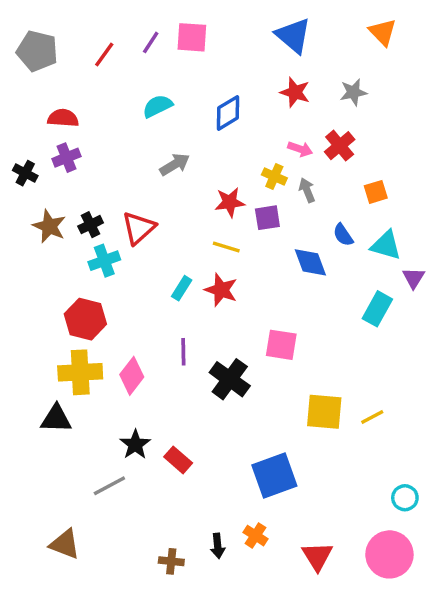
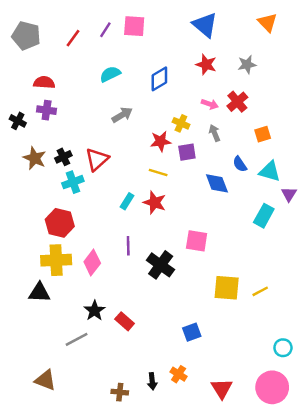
purple cross: (66, 158) -> (47, 110), turned 30
yellow cross: (274, 176) -> (181, 123), moved
blue square: (274, 475) -> (192, 332), size x0.6

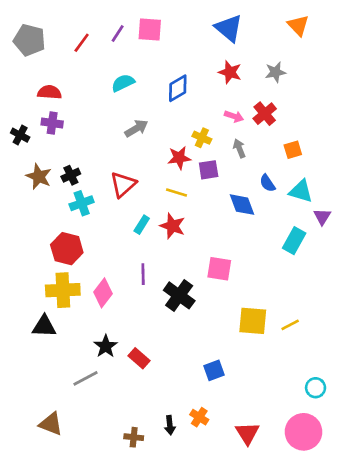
red triangle: (97, 159) -> (123, 185), moved

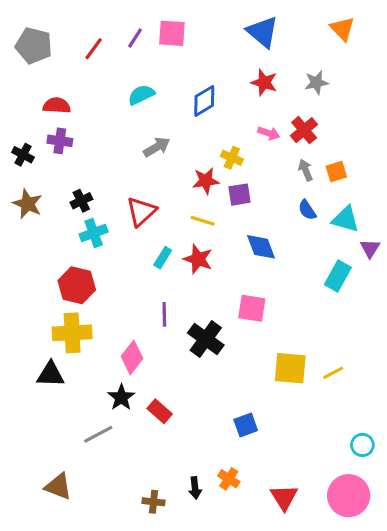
gray arrow: (239, 148) -> (306, 170), moved
brown star: (39, 176) -> (28, 204), moved
blue diamond: (242, 205) -> (261, 247), moved
pink diamond: (103, 293) -> (132, 357), moved

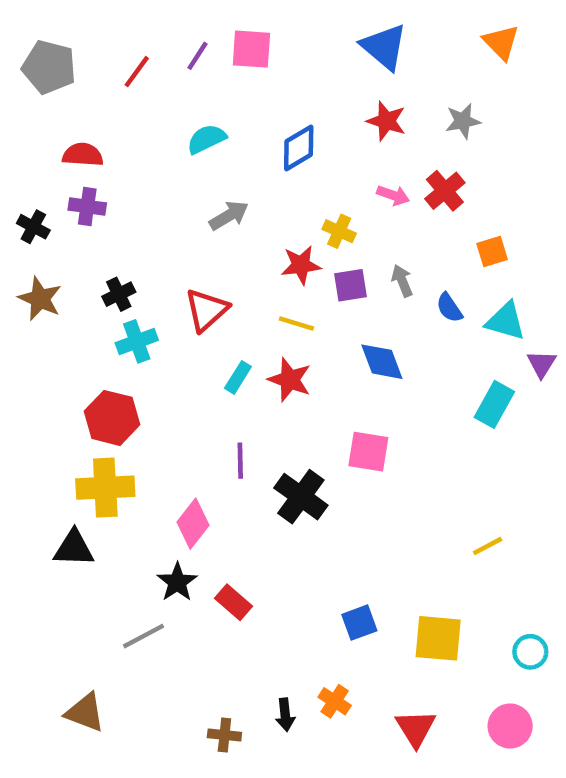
gray arrow: (306, 170) -> (402, 281), moved
yellow square: (290, 368) -> (438, 638), moved
pink circle: (349, 496) -> (510, 726), size x0.7

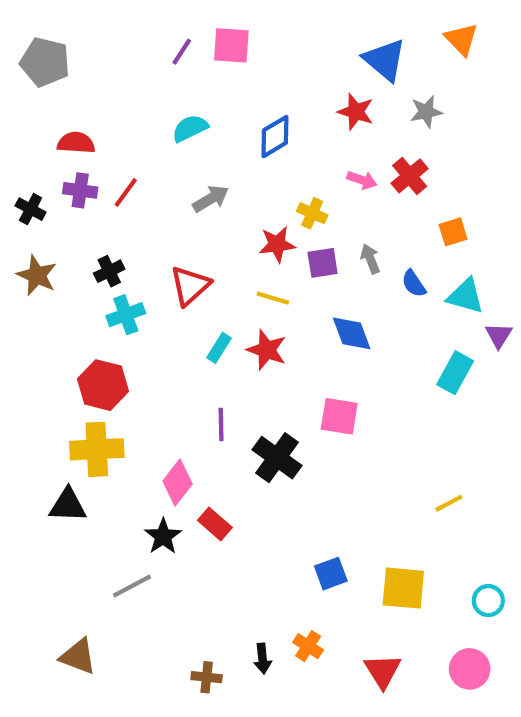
blue triangle: (384, 47) -> (385, 60), moved
red line: (137, 72) -> (126, 192), moved
red rectangle: (233, 602) -> (215, 524), moved

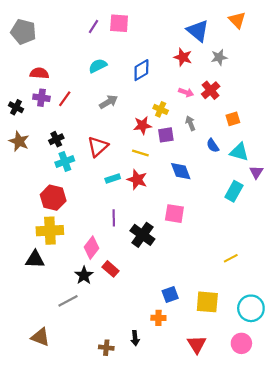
gray arrow: (370, 259) -> (190, 123), moved
cyan rectangle: (219, 348) -> (113, 179), turned 40
cyan circle: (488, 601) -> (251, 308), size x1.6
orange cross: (308, 646) -> (158, 318), moved, turned -32

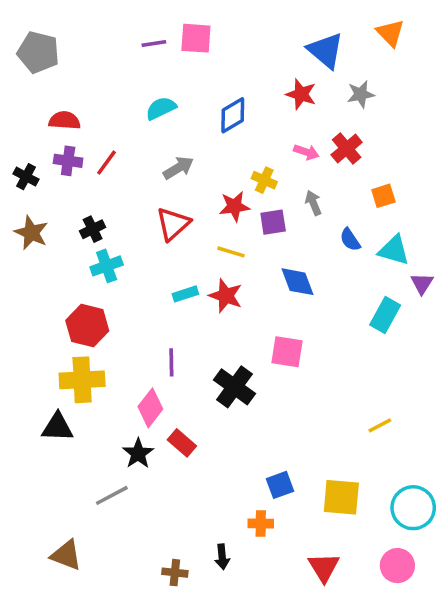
purple line: (94, 26) -> (154, 43), turned 48
red triangle: (98, 147) -> (173, 224), moved
purple line: (114, 218) -> (171, 362), moved

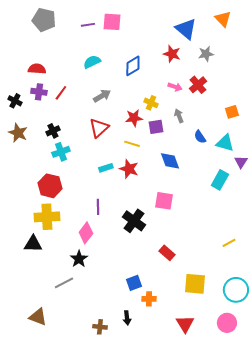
gray pentagon: (38, 52) -> (44, 20), moved
orange square: (383, 196) -> (232, 112), moved
yellow line: (380, 425) -> (229, 243), moved
red rectangle: (182, 443) -> (167, 253), moved
blue square: (280, 485) -> (134, 283), moved

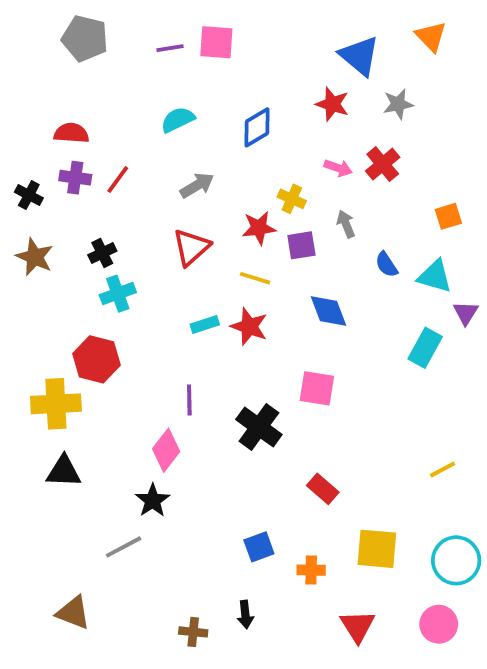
yellow cross: (47, 217) -> (56, 404), moved
orange cross: (149, 299) -> (311, 570), moved

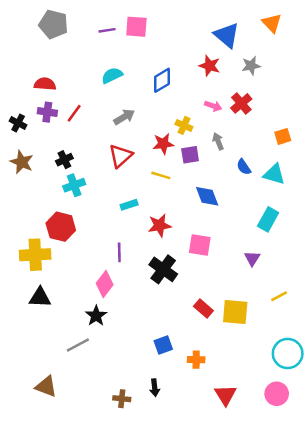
purple triangle: (466, 313) -> (252, 258), moved
red star: (249, 326) -> (160, 225), moved, turned -30
yellow square: (377, 549) -> (235, 312), moved

